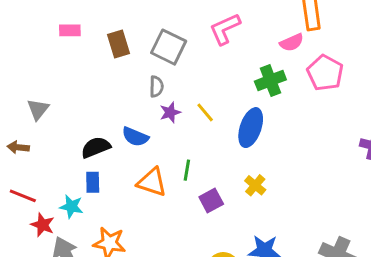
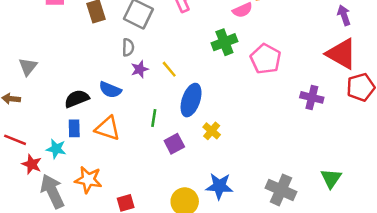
pink pentagon: (325, 73) -> (266, 59), moved
blue ellipse: (251, 128) -> (191, 100), moved
orange triangle: (152, 182) -> (108, 128), moved

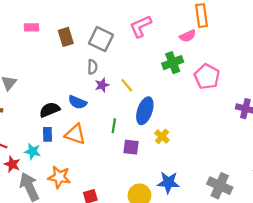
purple square: (174, 144) -> (131, 147), turned 35

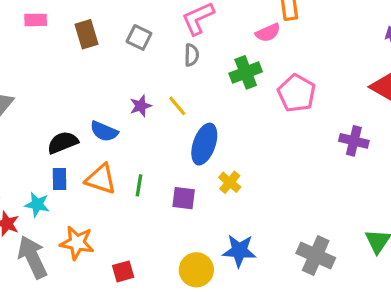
gray square: (101, 39) -> (139, 37), size x0.7
gray semicircle: (92, 67) -> (192, 55), moved
green line: (114, 126) -> (139, 185), moved

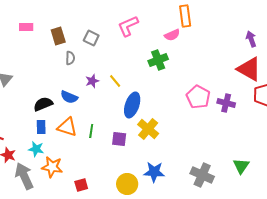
gray semicircle: (192, 55) -> (70, 58), moved
pink pentagon: (297, 93) -> (198, 97), moved
yellow cross: (230, 182) -> (148, 129), size x1.5
cyan star: (37, 205) -> (36, 149), moved

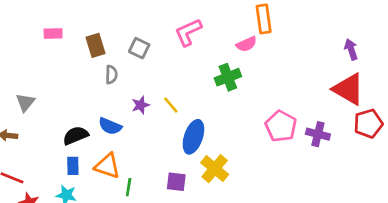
green line: (91, 131) -> (129, 187), moved

